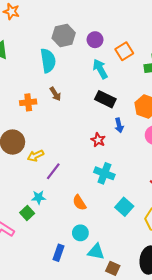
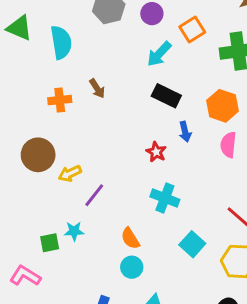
cyan semicircle: (48, 61) -> (61, 42), moved
cyan arrow: (100, 69) -> (159, 54), turned -108
green square: (27, 213) -> (50, 243), moved, turned 32
cyan circle: (80, 233) -> (132, 267), moved

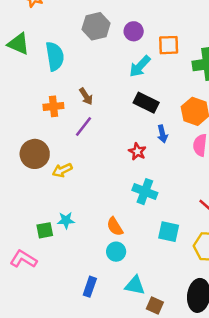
orange square: (192, 29) -> (169, 45), turned 30
purple line: (94, 195) -> (84, 126), moved
cyan square: (192, 244) -> (169, 232), turned -30

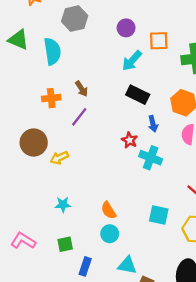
gray hexagon: (96, 26) -> (75, 19), moved
cyan cross: (145, 192) -> (151, 158), moved
green square: (45, 230) -> (65, 244), moved

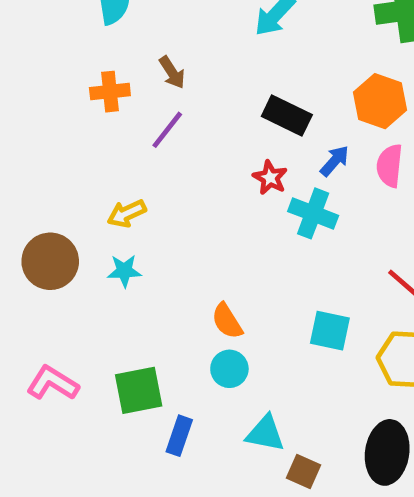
black rectangle: (138, 95) -> (287, 115), moved
blue arrow: (153, 124) -> (335, 161), moved, turned -126
brown circle: (34, 143) -> (50, 261), moved
cyan star: (63, 204) -> (124, 271), moved
green square: (65, 244) -> (139, 390), size x1.5

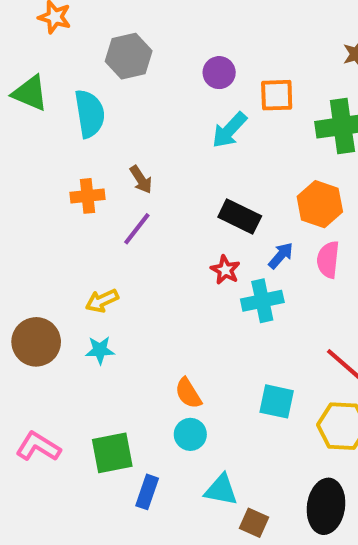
cyan cross: (313, 213) -> (262, 301), turned -33

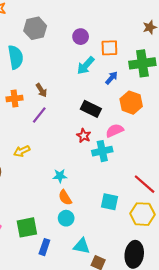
blue arrow: (281, 256) -> (112, 78), moved
pink semicircle: (328, 260) -> (115, 130), moved, turned 60
cyan star: (100, 350) -> (60, 176), moved

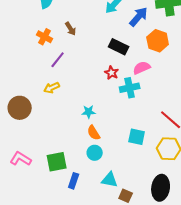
blue arrow: (112, 78) -> (139, 17), size x1.5
orange cross: (15, 98) -> (45, 37), turned 35
purple line: (39, 115) -> (58, 60), moved

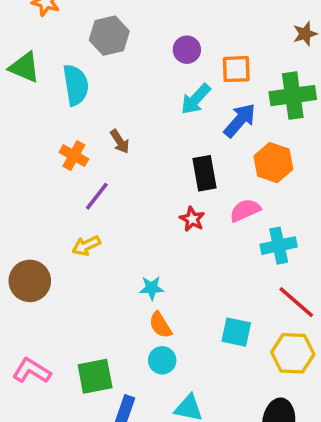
black rectangle: (119, 47) -> (205, 173), turned 54
cyan cross: (130, 88) -> (279, 246), moved

